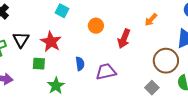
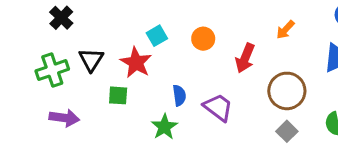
cyan square: (62, 11) -> (157, 36), moved, turned 32
brown circle: (166, 61) -> (287, 91), moved
purple trapezoid: (106, 72) -> (218, 107), turned 50
green star: (56, 86) -> (164, 127), moved

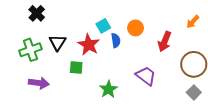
blue semicircle: (179, 95) -> (116, 40), moved

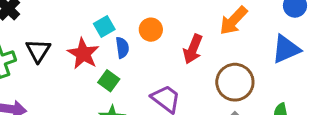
orange arrow: (193, 22) -> (233, 21), size x1.5
green square: (76, 67) -> (109, 81), moved, turned 32

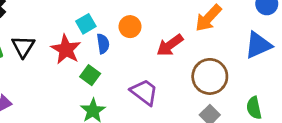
red arrow: (193, 49) -> (170, 45), turned 32

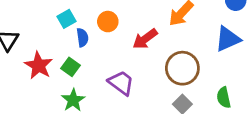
red star: (66, 49) -> (39, 66), moved

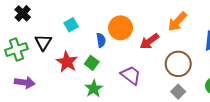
cyan square: (66, 19) -> (71, 25), moved
orange circle: (108, 22) -> (121, 28), size x1.5

